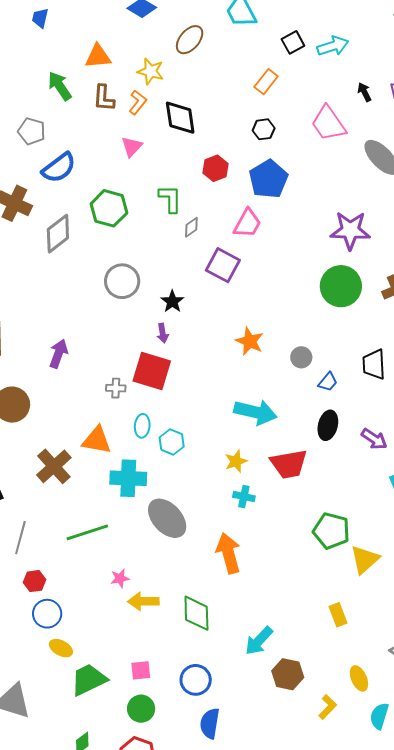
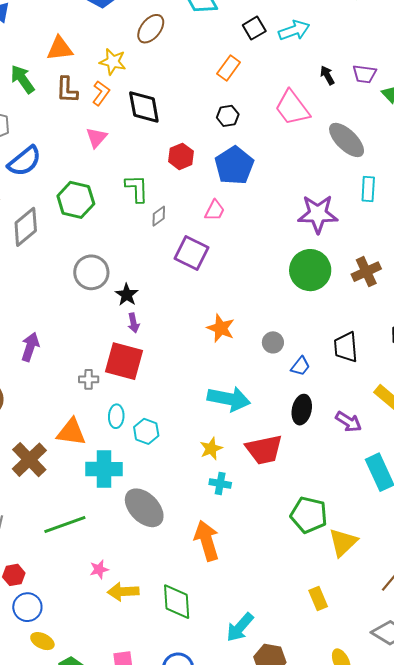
pink trapezoid: (247, 223) -> (215, 210), size x0.7
black star: (172, 301) -> (127, 295), moved

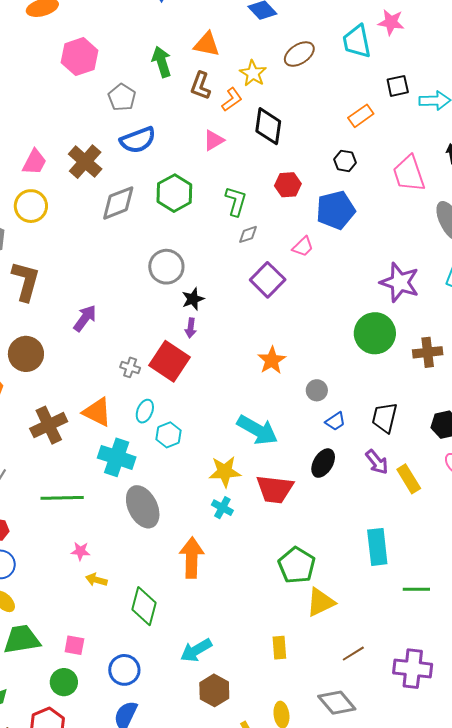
purple arrow: (349, 422) -> (377, 462), moved
yellow star: (211, 449) -> (225, 472), size x1.4
yellow arrow: (123, 592) -> (96, 580), size x0.7

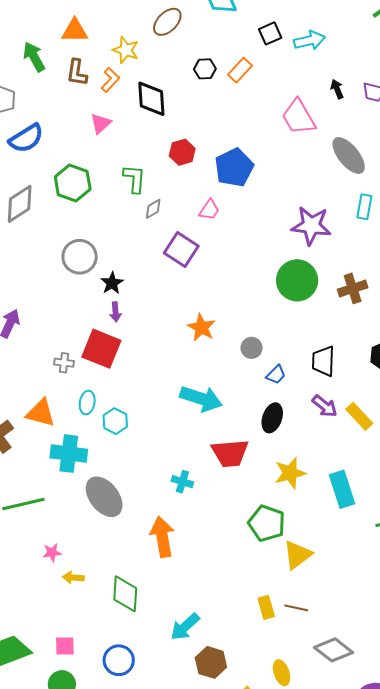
black hexagon: (345, 161) -> (205, 69), moved
yellow star: (225, 472) -> (290, 473), moved
brown line: (353, 654) -> (296, 608), moved, turned 55

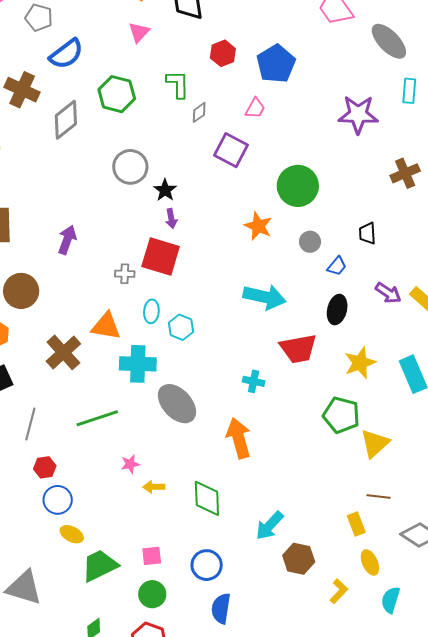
green circle: (297, 280) -> (298, 186), moved
black trapezoid: (323, 361) -> (367, 233), moved, size x0.7
yellow rectangle: (266, 607) -> (356, 524), moved

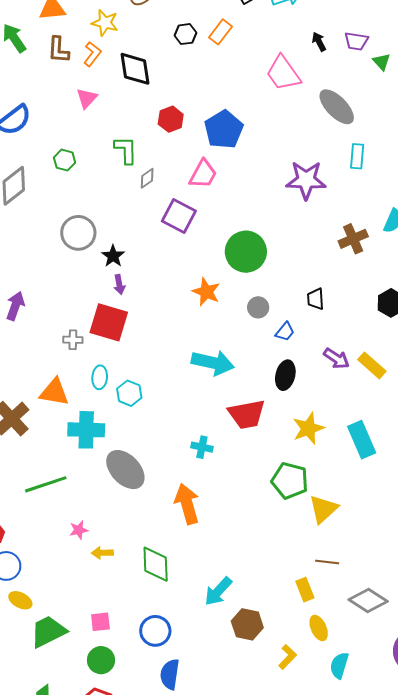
green hexagon: (117, 94) -> (65, 160), size x0.6
pink trapezoid: (255, 108) -> (203, 174), size x1.4

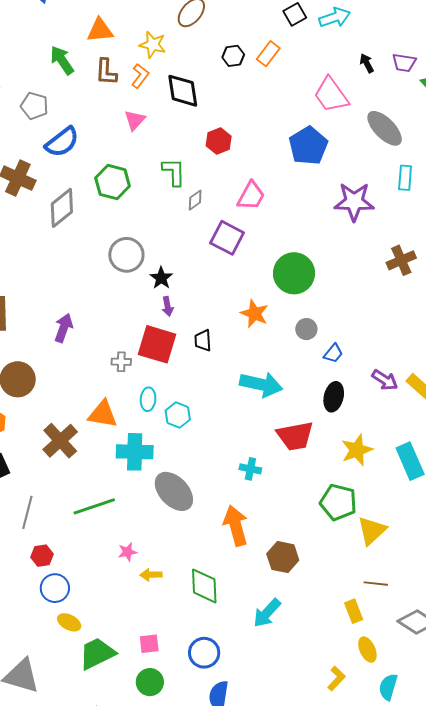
blue pentagon: (224, 130) -> (308, 146), moved
green hexagon: (65, 160) -> (113, 182), size x1.6
black trapezoid: (316, 299) -> (203, 340), moved
brown hexagon: (247, 624) -> (283, 557), moved

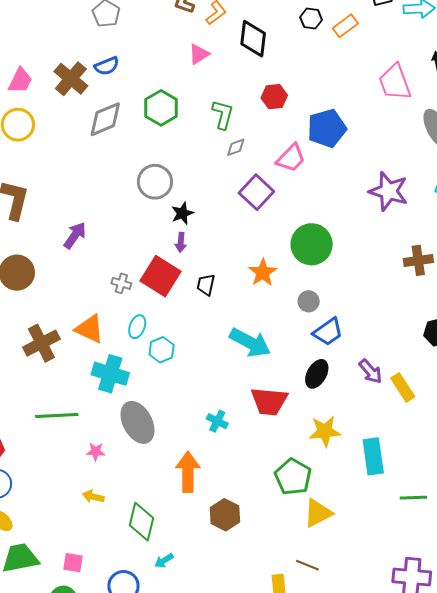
blue semicircle: (62, 142) -> (107, 66), moved, size x0.7
blue pentagon: (308, 146) -> (327, 128), moved
blue trapezoid: (333, 353) -> (328, 332), size x1.5
pink star: (127, 552) -> (96, 452), moved
cyan arrow: (267, 613) -> (164, 561), moved, size x0.6

